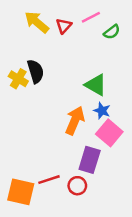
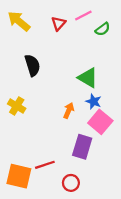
yellow arrow: (37, 22) -> (19, 21), moved
yellow cross: (18, 79) -> (17, 106), moved
orange arrow: (75, 121) -> (69, 111), size x0.6
red circle: (77, 186) -> (71, 183), moved

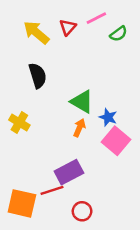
yellow arrow: (19, 21) -> (36, 32), moved
green triangle: (88, 78) -> (82, 102), moved
purple rectangle: (82, 147) -> (69, 172), moved, turned 45

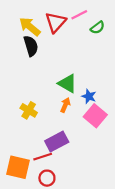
red triangle: (68, 27) -> (56, 22), size x1.5
black semicircle: (38, 76) -> (31, 46), moved
yellow cross: (19, 123) -> (29, 110), moved
red circle: (82, 211) -> (47, 178), moved

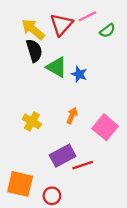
green triangle: (67, 83) -> (57, 67), moved
blue star: (89, 96) -> (79, 74), moved
red line: (43, 157) -> (83, 165), moved

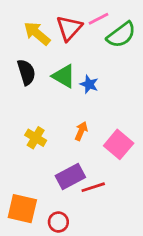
green semicircle: (107, 31) -> (121, 35), size x1.6
black semicircle: (34, 51) -> (26, 72), moved

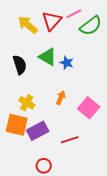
black semicircle: (26, 72) -> (20, 65), moved
purple rectangle: (70, 177) -> (38, 131), moved
orange square: (22, 209) -> (17, 125), moved

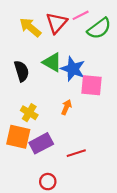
blue star: (67, 63) -> (73, 69), size x1.6
pink square: (89, 108) -> (92, 85), moved, turned -35

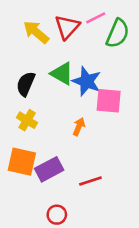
green semicircle: (99, 28) -> (118, 33), turned -30
black semicircle: (22, 71) -> (26, 84), turned -140
yellow cross: (29, 113) -> (27, 120), moved

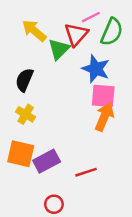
red triangle: (67, 27) -> (76, 34), moved
green triangle: (62, 74) -> (59, 49), moved, turned 45
blue star: (87, 81) -> (96, 69), moved
orange arrow: (79, 127) -> (104, 117), moved, size x1.6

